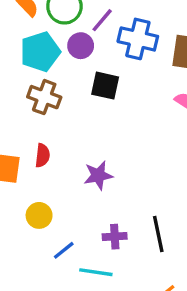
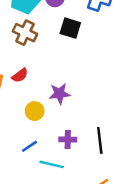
red semicircle: (43, 155) -> (20, 75), turned 42
yellow circle: (39, 215) -> (35, 111), moved

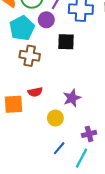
red semicircle: (20, 75) -> (35, 92), turned 40
cyan line: (52, 164) -> (81, 158), turned -60

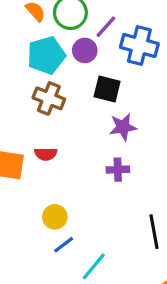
purple star: (72, 98) -> (123, 127), moved
yellow circle: (55, 118) -> (55, 217), moved
purple cross: (89, 134) -> (118, 170), moved

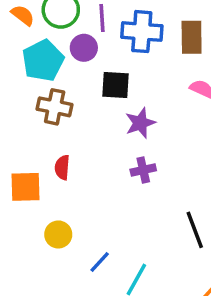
purple line: (106, 27) -> (102, 18), turned -35
red semicircle: (46, 154) -> (62, 167), turned 105
yellow circle: (55, 217) -> (58, 234), moved

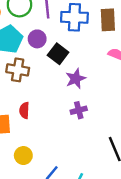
purple circle: (84, 48) -> (37, 39), moved
black square: (116, 85) -> (58, 54), turned 36

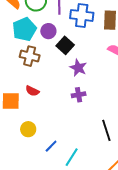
purple star: (76, 79) -> (78, 68), turned -30
red semicircle: (24, 110) -> (32, 91), turned -72

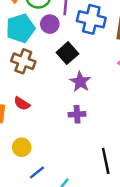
purple circle: (48, 31) -> (50, 24), moved
yellow circle: (28, 129) -> (22, 147), moved

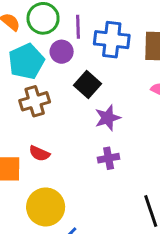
brown cross: (23, 61) -> (35, 101), turned -30
purple star: (80, 82) -> (108, 118), turned 30
yellow circle: (22, 147) -> (46, 207), size x1.6

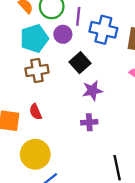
red semicircle: (39, 153) -> (36, 112), turned 35

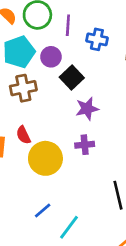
blue cross: (103, 30) -> (97, 39), size x0.7
purple circle: (63, 34) -> (51, 57), moved
yellow circle: (35, 154) -> (45, 158), moved

